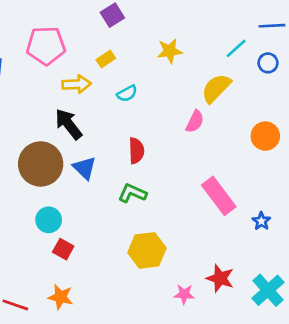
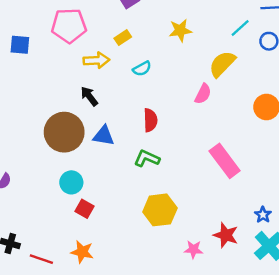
black arrow: (69, 124) -> (89, 96), size x0.7
blue triangle: (84, 168) -> (104, 136), turned -35
blue star: (261, 221) -> (263, 215), moved

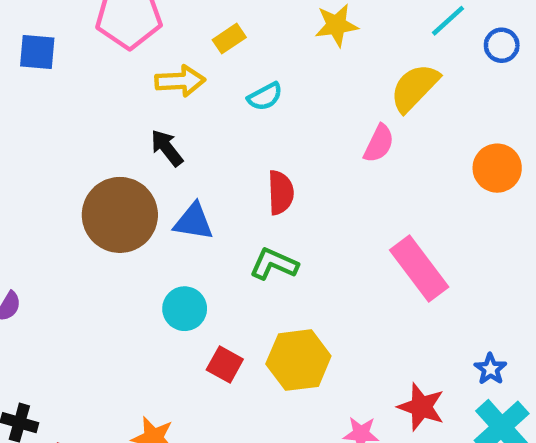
cyan circle: (71, 182) -> (185, 309), moved
red square: (84, 209) -> (225, 364), moved

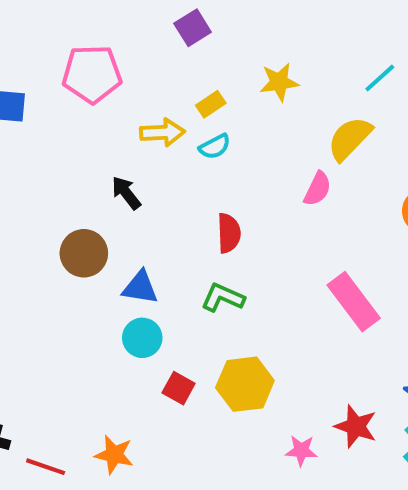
yellow rectangle: (229, 39) -> (211, 104), moved
yellow arrow: (180, 81) -> (162, 132), moved
brown circle: (120, 215) -> (84, 253), size x0.7
blue triangle: (194, 222) -> (140, 287), moved

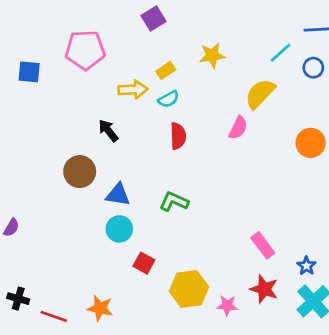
red semicircle: (229, 233) -> (178, 136), moved
pink rectangle: (354, 302) -> (263, 245), moved, size x0.7
yellow hexagon: (245, 384) -> (189, 289), moved

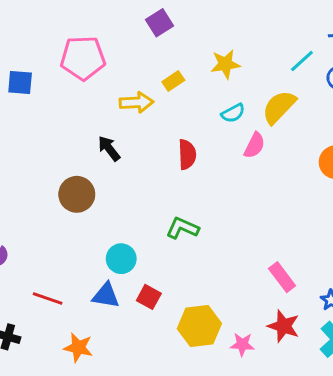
cyan semicircle: (168, 99) -> (233, 113), moved
blue triangle: (118, 195) -> (106, 295), moved
orange star: (100, 308) -> (78, 348), moved
red line: (54, 316) -> (48, 299), moved

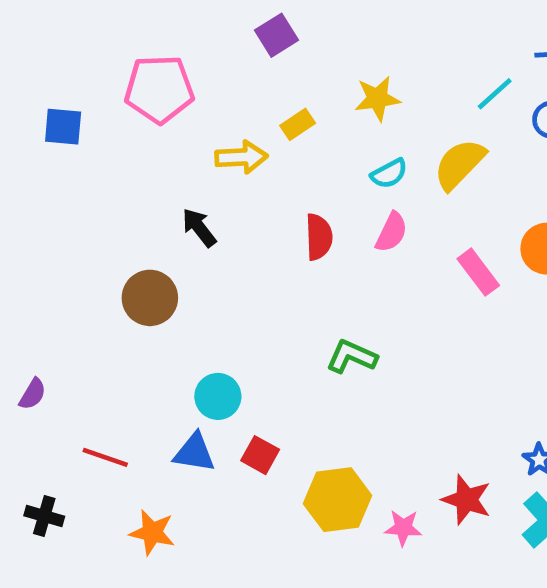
pink semicircle: (254, 145) -> (391, 232), moved
green L-shape: (182, 228) -> (352, 357), moved
pink rectangle: (282, 277) -> (478, 272), moved

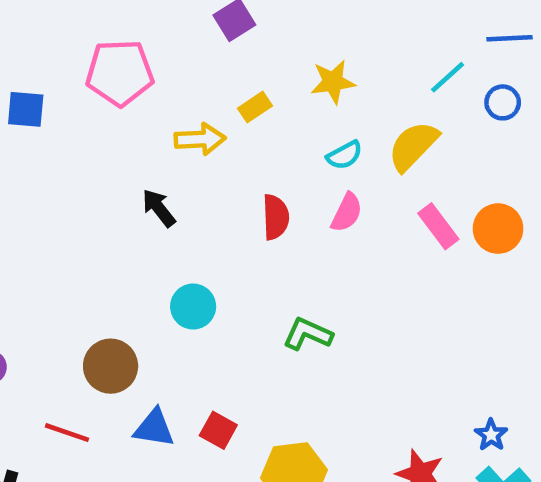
pink rectangle: (478, 272) -> (438, 226), moved
brown circle: (150, 298) -> (111, 366), moved
cyan circle: (218, 396) -> (193, 307), moved

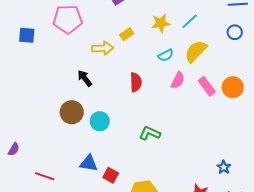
cyan line: (448, 77) -> (190, 21), moved
pink semicircle: (347, 213) -> (178, 80), moved
brown circle: (111, 366) -> (72, 112), moved
blue triangle: (154, 428) -> (89, 163), moved
blue star: (491, 435) -> (224, 167), moved

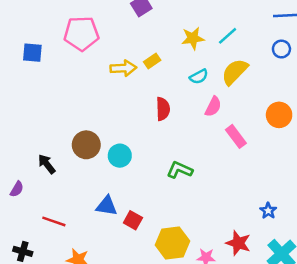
yellow rectangle: (127, 34) -> (152, 61), moved
black arrow: (85, 78) -> (47, 164), moved
pink rectangle: (207, 86) -> (236, 136), moved

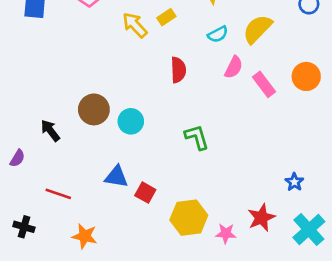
yellow arrow: (123, 68) -> (135, 25), turned -130
pink rectangle: (236, 136) -> (264, 84), moved
green L-shape: (180, 170) -> (197, 137), turned 50
red star: (238, 243) -> (261, 218), turned 30

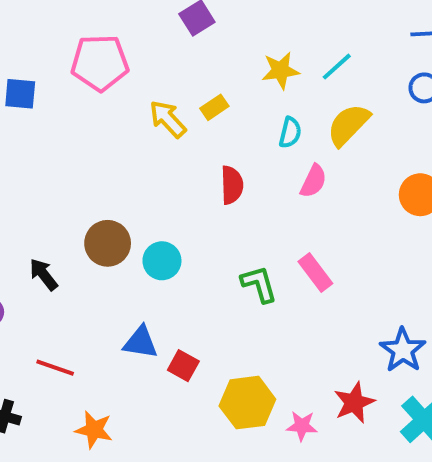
cyan semicircle: (218, 34) -> (290, 133), turned -48
pink rectangle: (264, 84) -> (315, 272), moved
blue star: (294, 182) -> (403, 350), size x1.6

